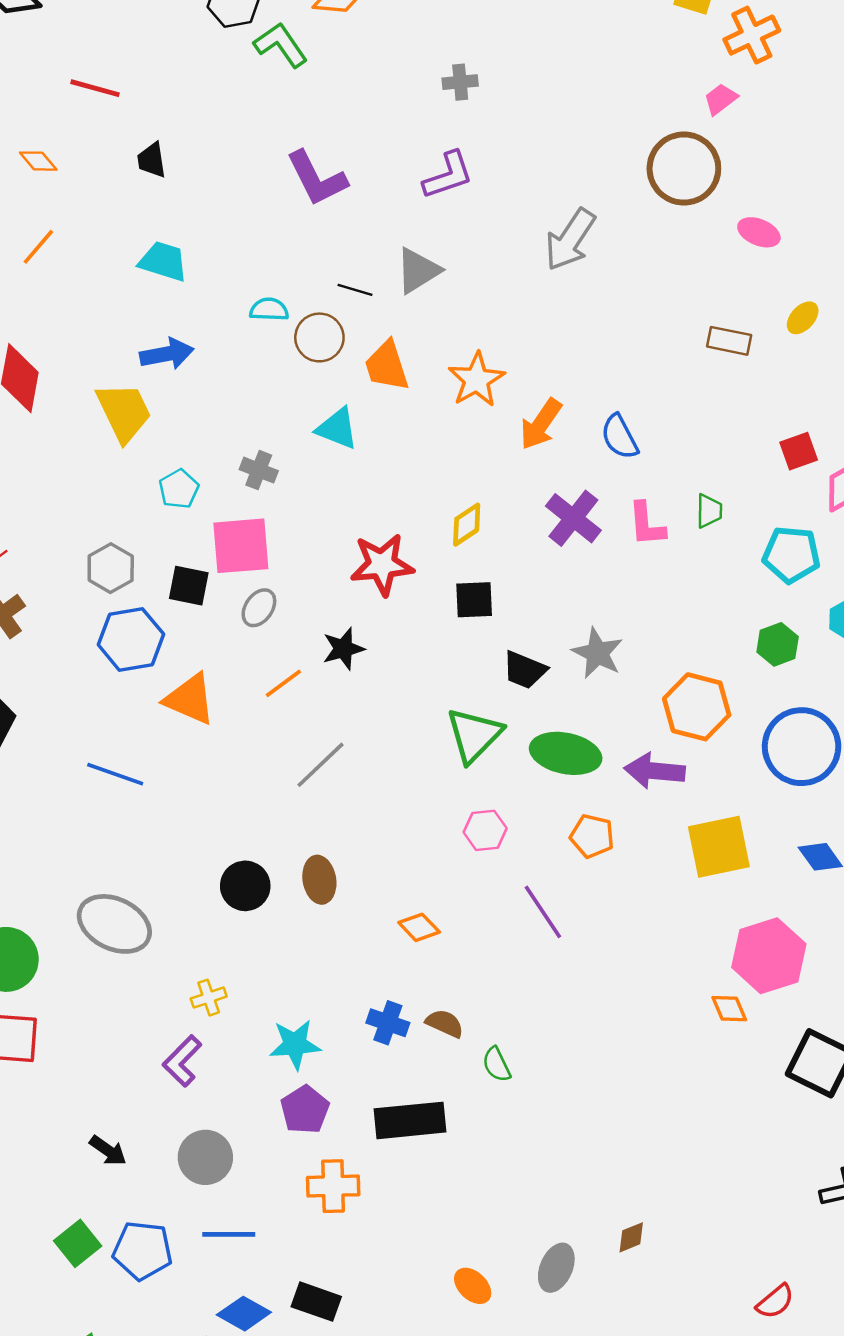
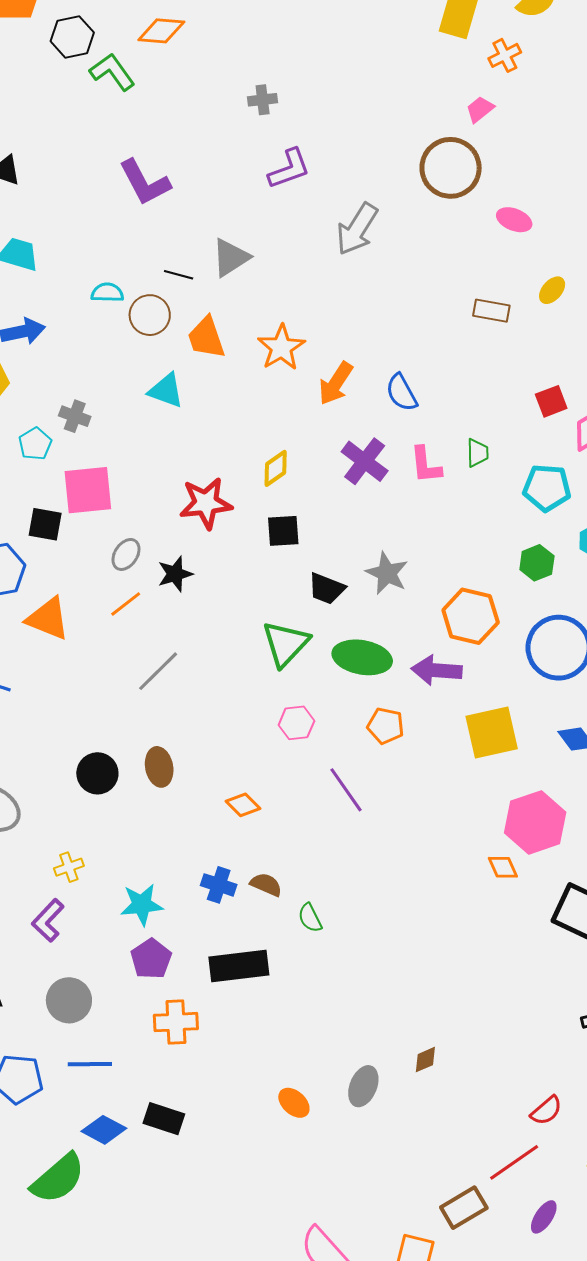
orange cross: (752, 35) -> (505, 55), size x0.7
purple L-shape: (448, 175) -> (289, 169), moved
gray cross: (259, 470) -> (75, 416), moved
gray ellipse: (259, 608) -> (126, 554), moved

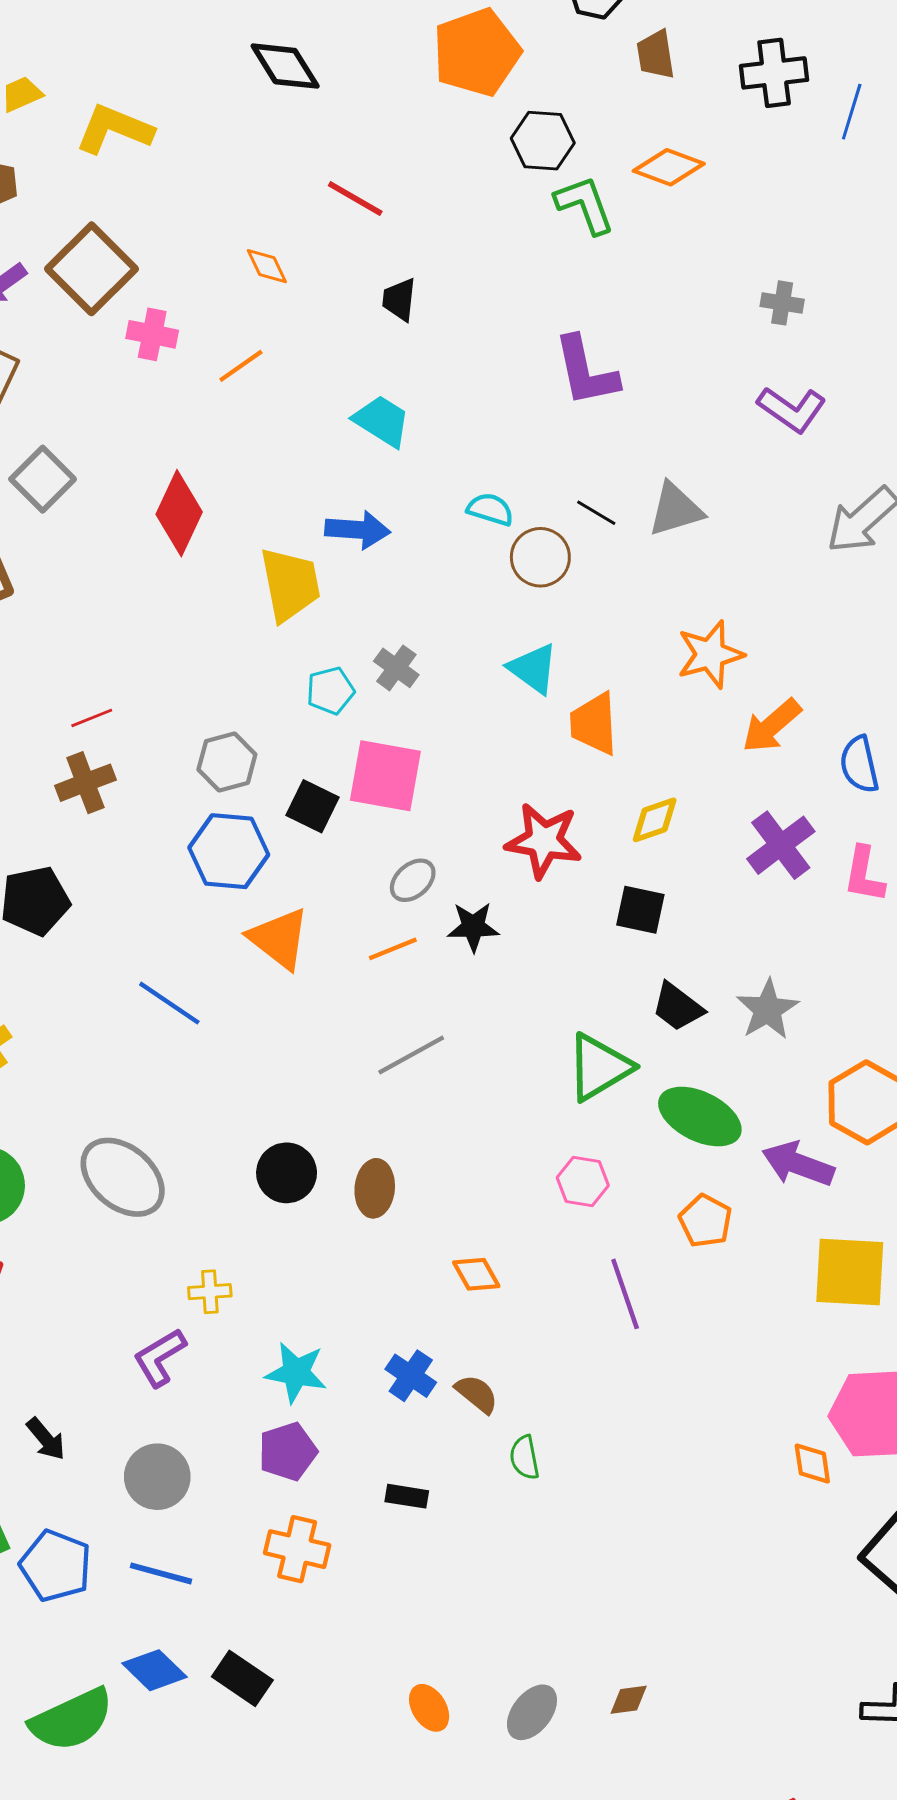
purple L-shape: (289, 169) -> (792, 409), turned 39
orange trapezoid: (206, 338) -> (594, 724), moved
black rectangle: (239, 966) -> (407, 1496), size x0.5

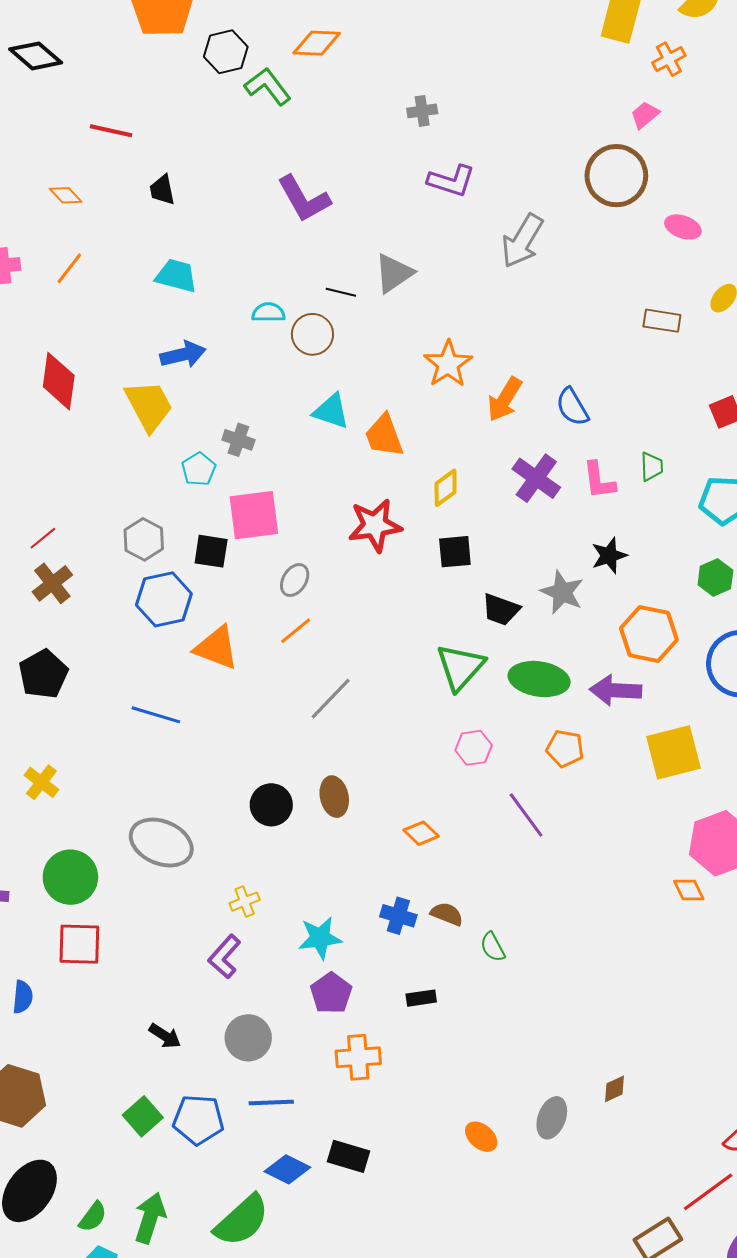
black star: (473, 927) -> (609, 555), moved

